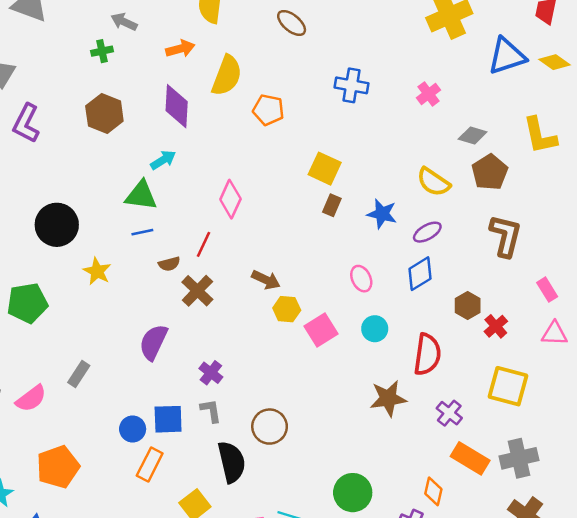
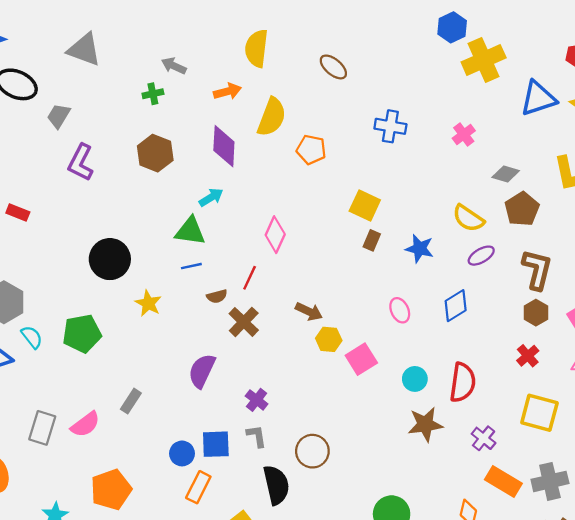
purple ellipse: (427, 232) -> (481, 256), moved
brown hexagon: (468, 305) -> (536, 313), moved
cyan circle: (375, 329) -> (415, 379), moved

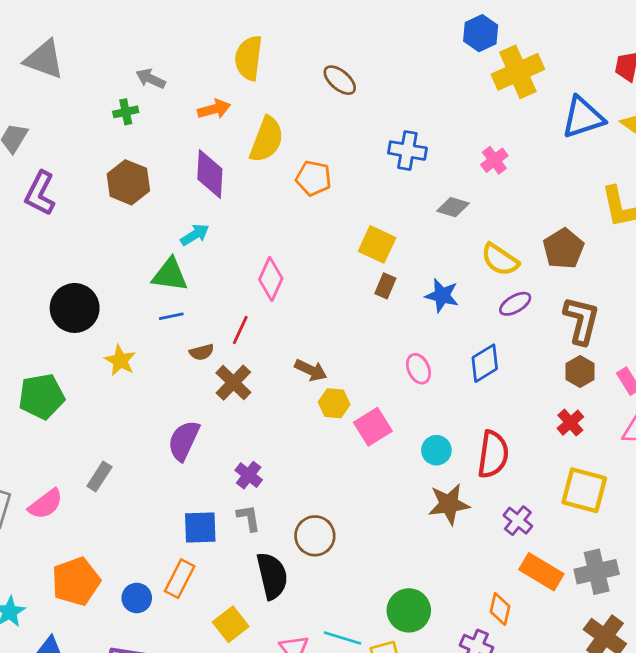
gray diamond: (506, 174) -> (453, 207), moved
blue circle: (182, 453) -> (137, 598), moved

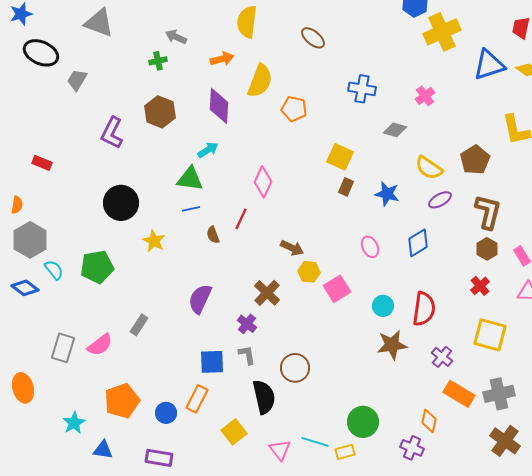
purple L-shape: (40, 193) -> (112, 133), moved
brown semicircle: (202, 352) -> (213, 235), turned 84
brown cross: (233, 383) -> (267, 293), moved

